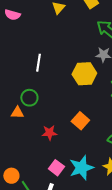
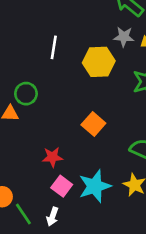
white line: (38, 63) -> (54, 47), moved
red star: (49, 133) -> (52, 157), moved

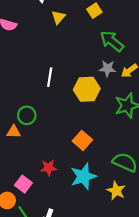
pink square: (62, 186) -> (23, 184), moved
cyan star: (95, 186) -> (83, 176), moved

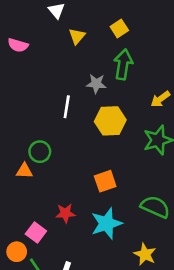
green arrow: (112, 41) -> (123, 64), moved, turned 60
gray star: (107, 68) -> (96, 84), moved
orange square: (82, 140) -> (105, 181), turned 30
yellow star: (116, 191) -> (145, 254), moved

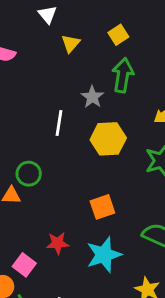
gray star: (96, 84) -> (92, 97), turned 30

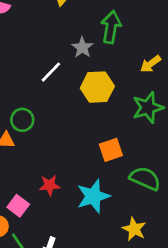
white line: (59, 123) -> (51, 72), turned 35
orange square: (102, 207) -> (111, 150), moved

